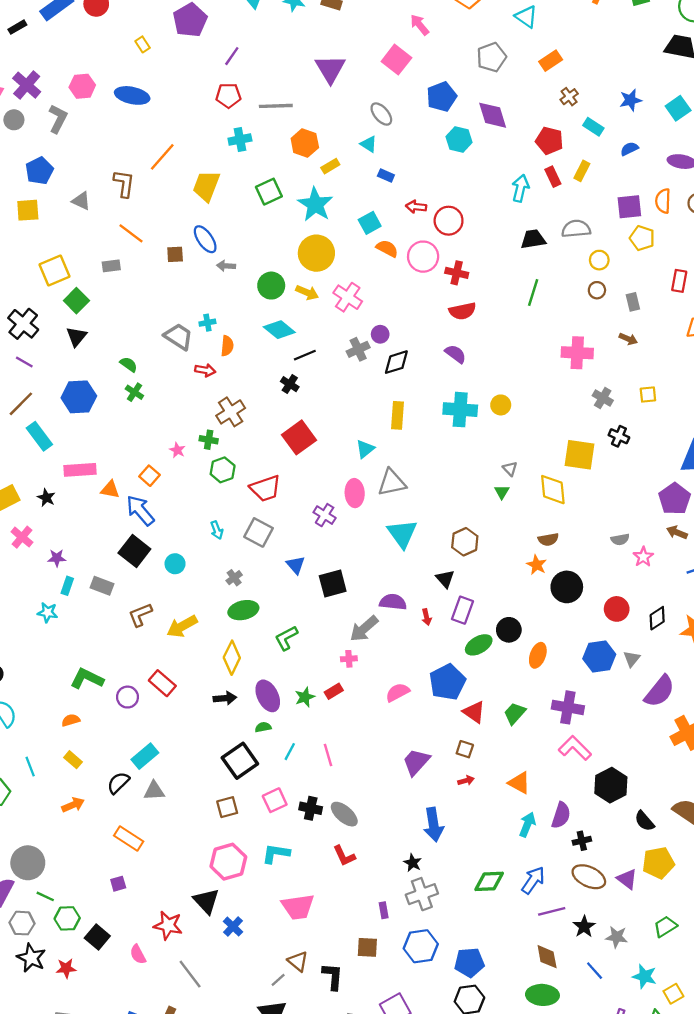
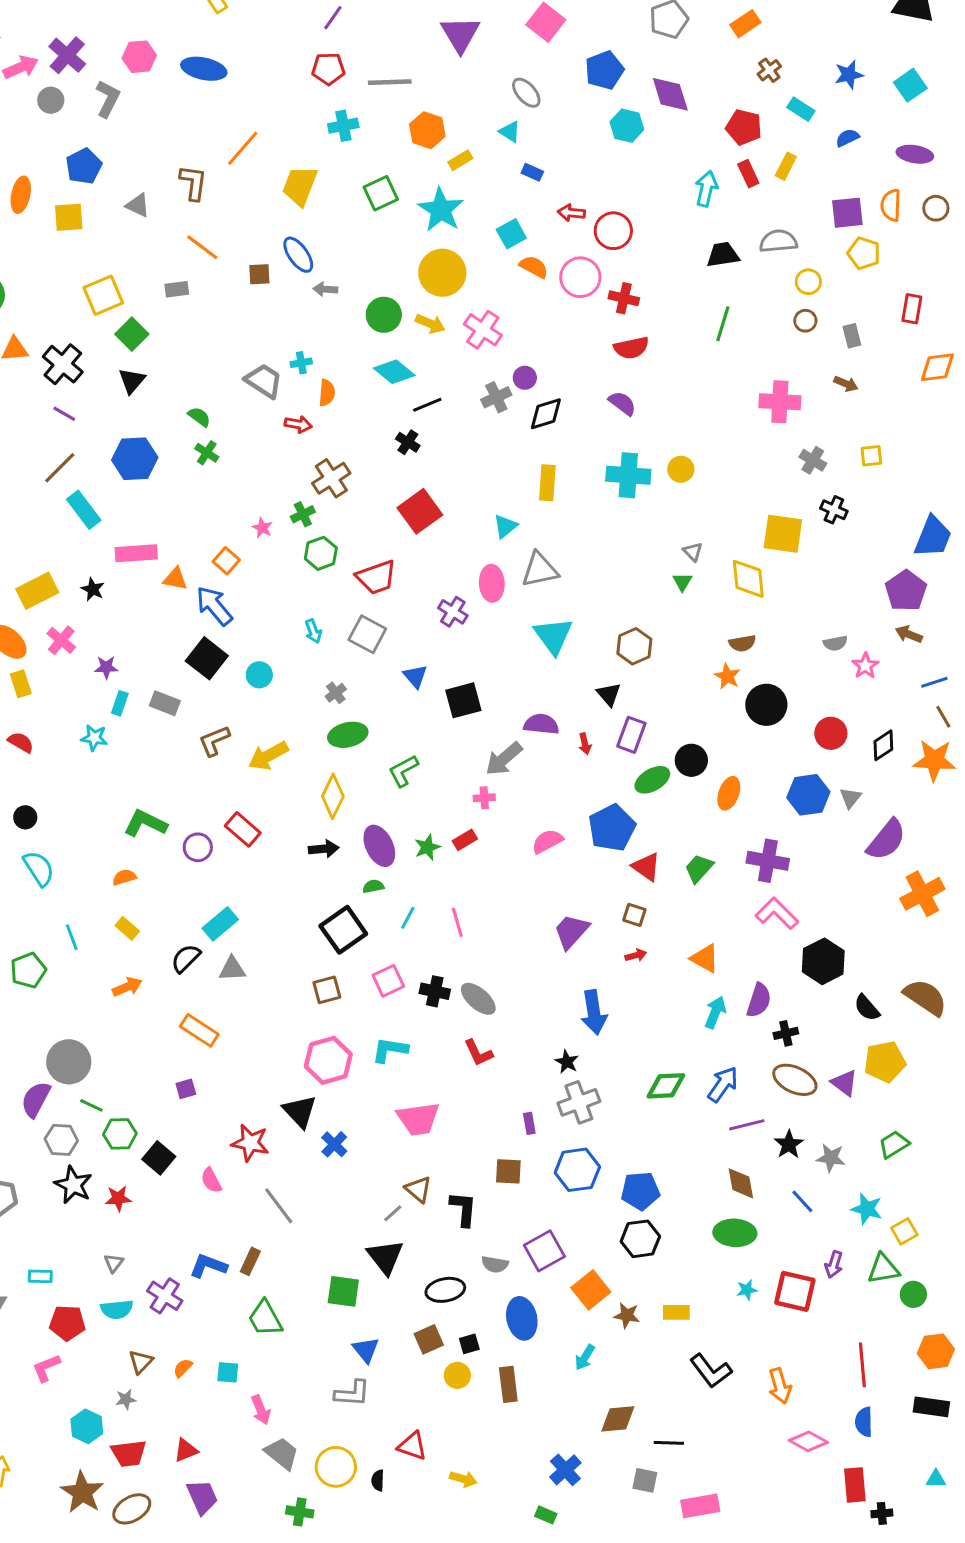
green cross: (209, 440) -> (303, 514), turned -36

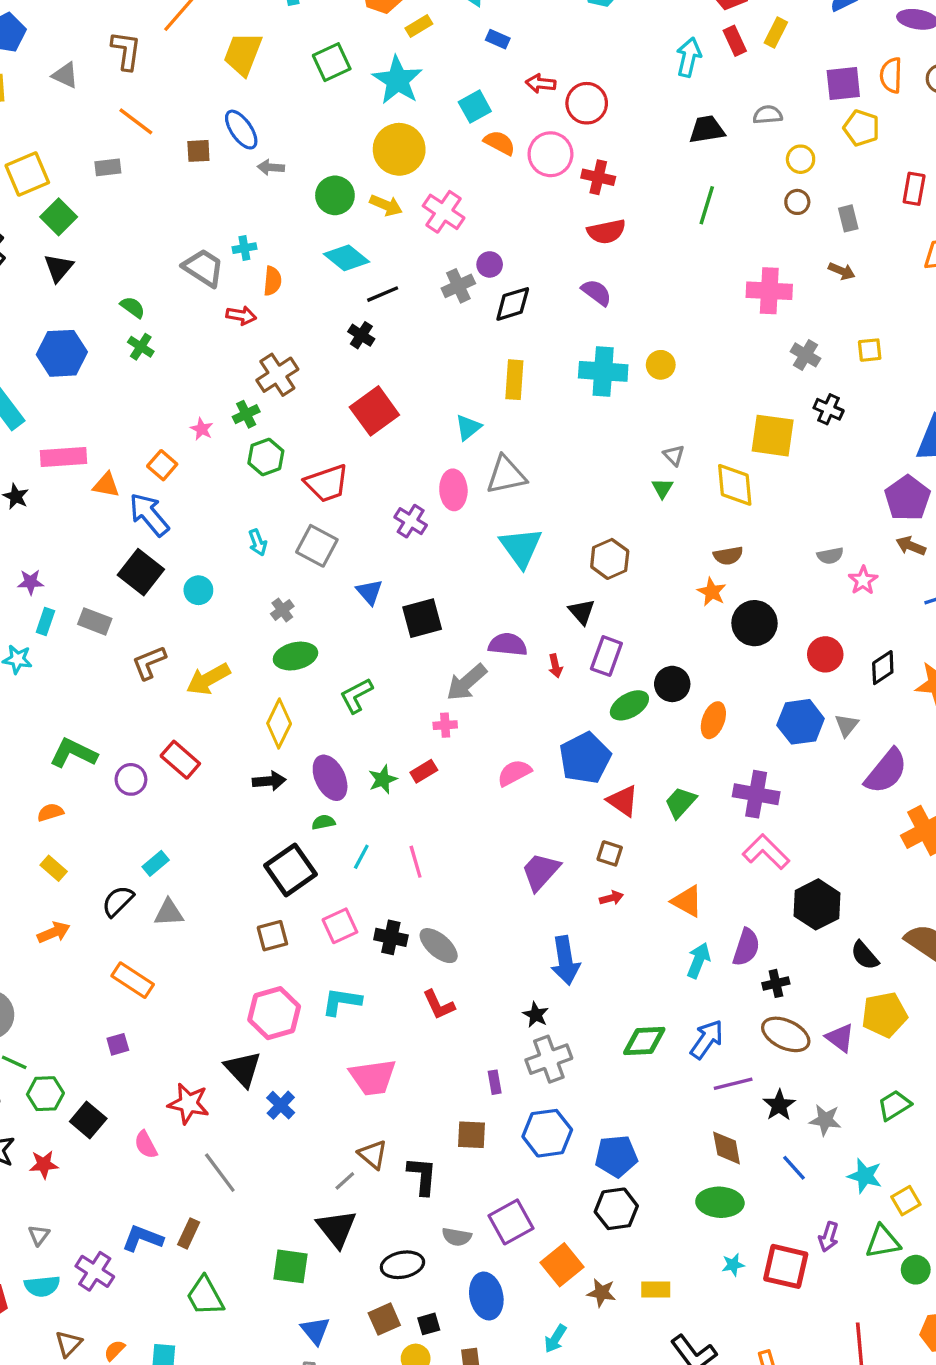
gray semicircle: (778, 241) -> (768, 115), size x0.7
cyan rectangle: (220, 924) -> (156, 863), size x0.7

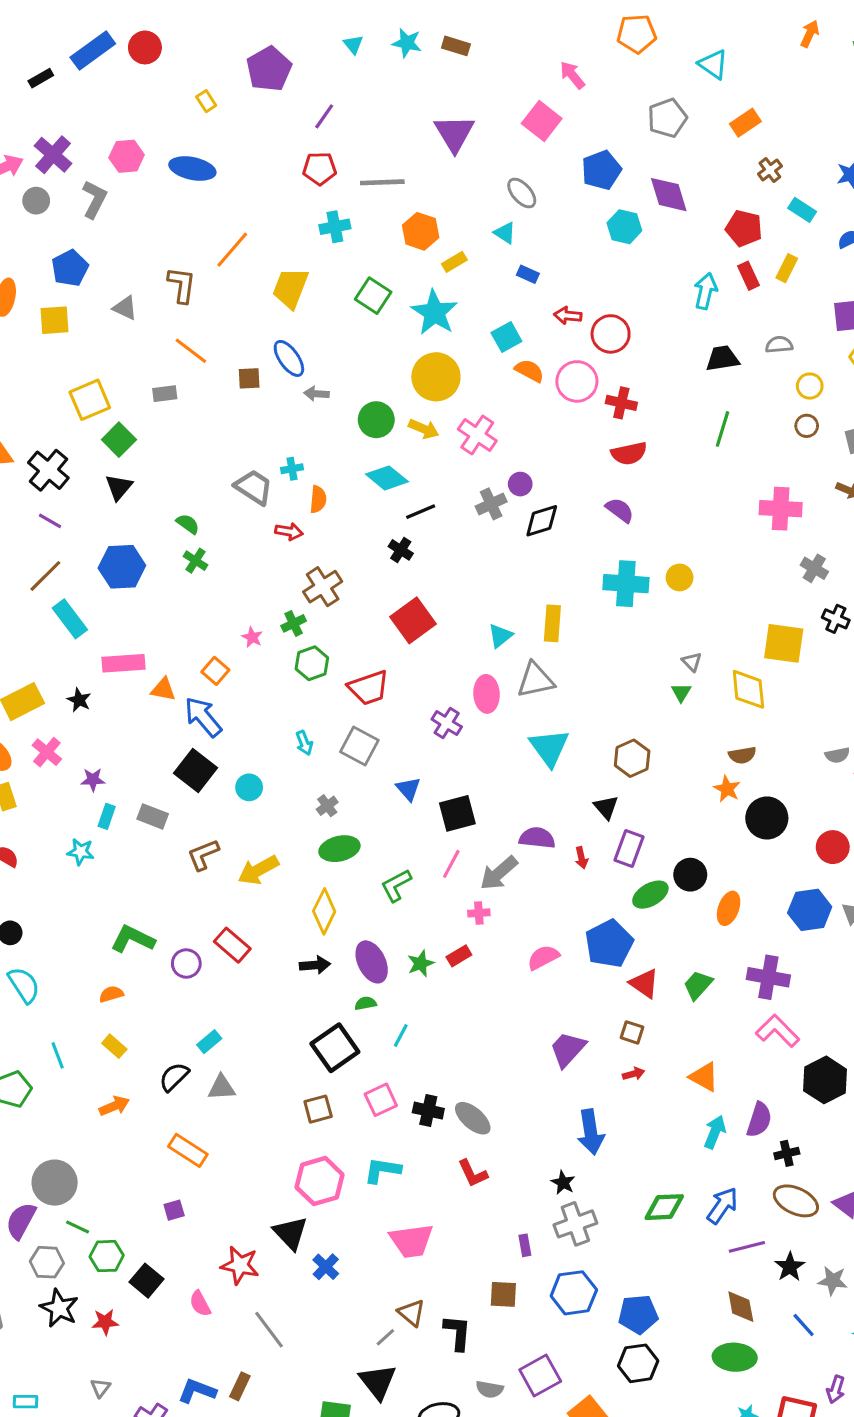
green square: (332, 62) -> (373, 296), turned -32
yellow rectangle: (514, 380) -> (552, 623), moved
pink line: (416, 862) -> (451, 864), moved, turned 44

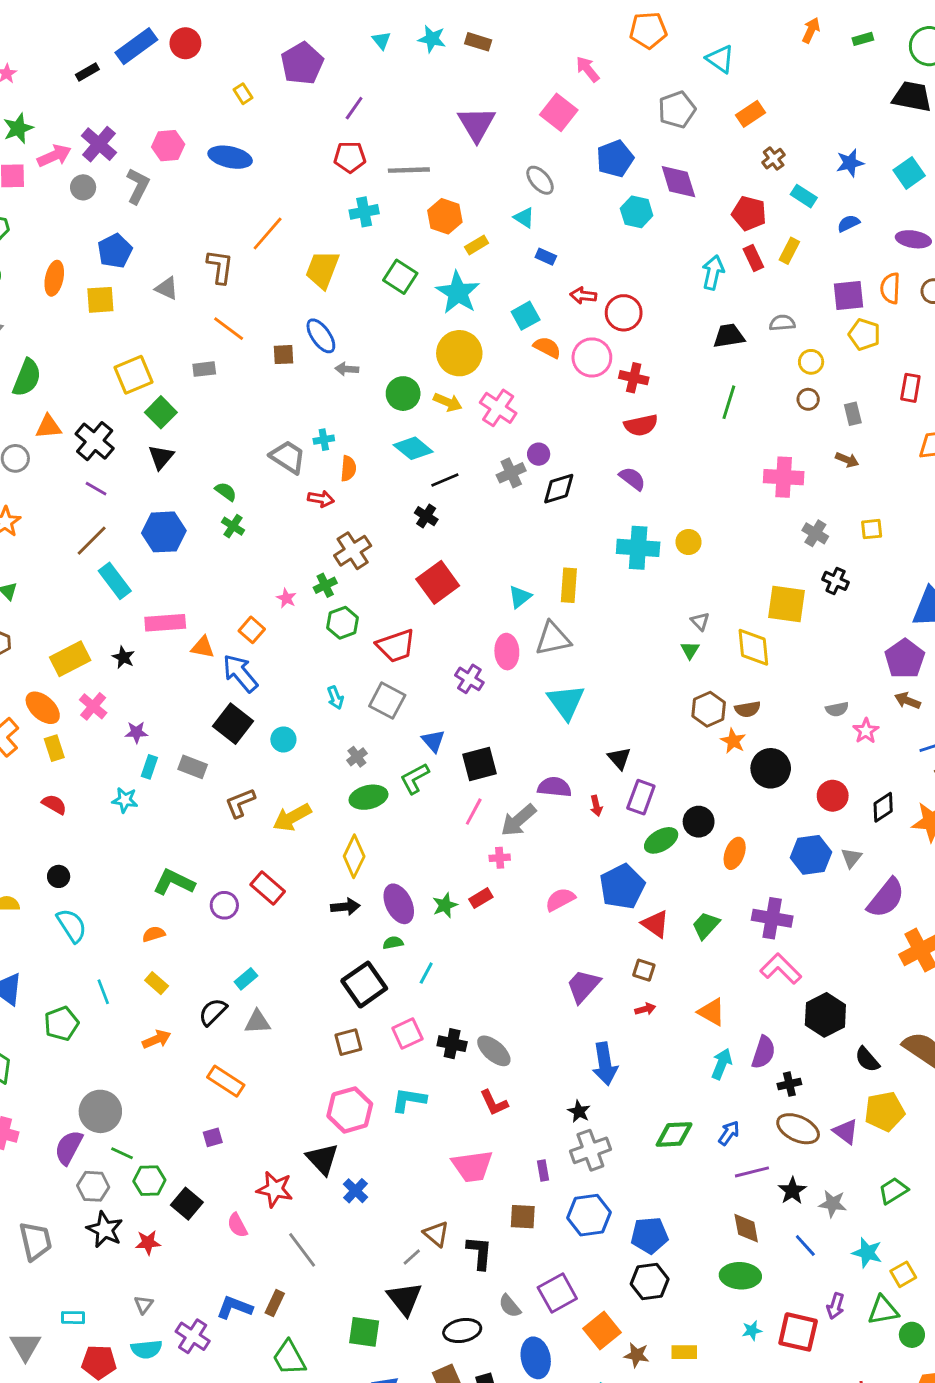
brown hexagon: (632, 758) -> (709, 709), moved
green L-shape: (396, 885) -> (415, 778), moved
blue arrow: (722, 1206) -> (729, 1133), size x0.7
pink trapezoid: (411, 1241) -> (472, 1166), moved
gray semicircle: (490, 1389) -> (510, 1306), turned 40

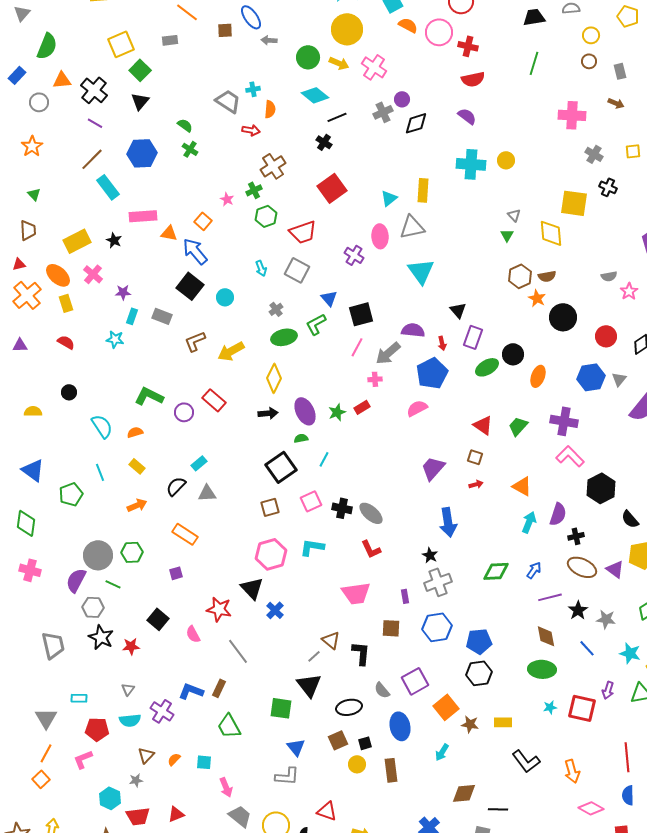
blue pentagon: (622, 887) -> (432, 373), moved
cyan semicircle: (72, 925) -> (102, 426), moved
green hexagon: (149, 1181) -> (132, 552), moved

